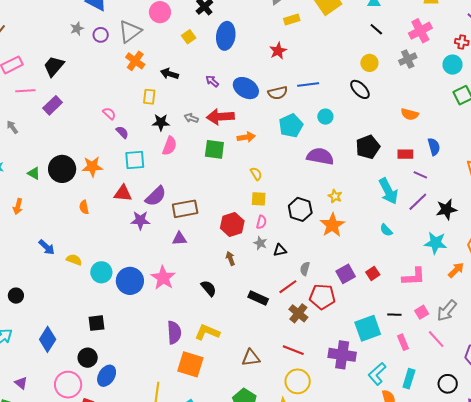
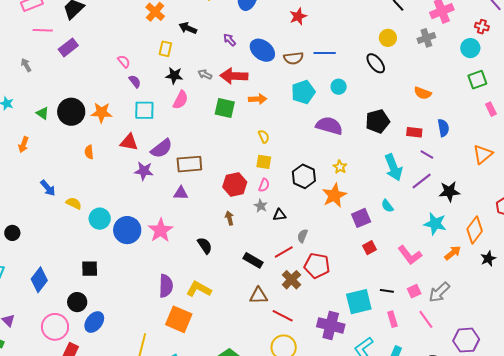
purple square: (346, 274) -> (361, 218), moved
pink L-shape: (414, 277) -> (410, 255), turned 50
brown triangle: (251, 358) -> (258, 296), moved

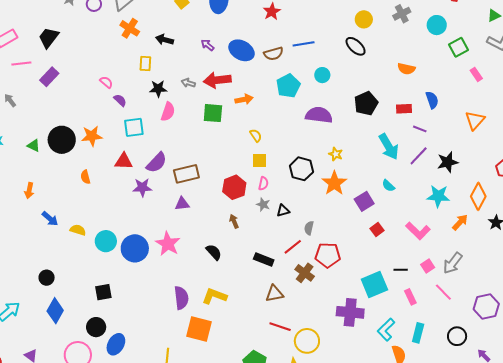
cyan circle: (470, 48) -> (437, 25), moved
orange arrow: (23, 145) -> (29, 190), moved
black circle: (12, 233) -> (47, 278), moved
red line: (283, 316) -> (280, 327), moved

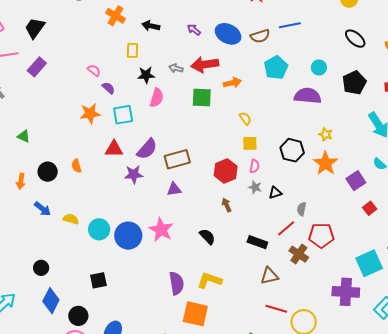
black ellipse: (356, 46) -> (355, 39), moved
cyan circle: (322, 75) -> (319, 67), moved
orange star: (92, 136) -> (90, 114), moved
black circle: (62, 140) -> (48, 172), moved, size x0.7
black circle: (96, 327) -> (78, 316), moved

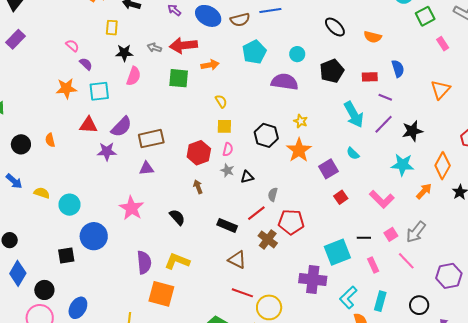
blue circle: (128, 236) -> (94, 236), moved
brown triangle: (269, 276) -> (237, 260), turned 36

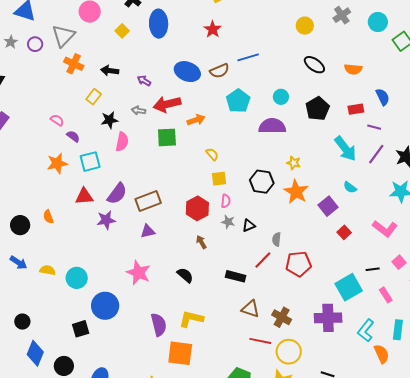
purple arrow: (174, 10) -> (144, 81), moved
yellow rectangle: (112, 28) -> (94, 97), turned 42
brown cross: (268, 239) -> (282, 317), moved

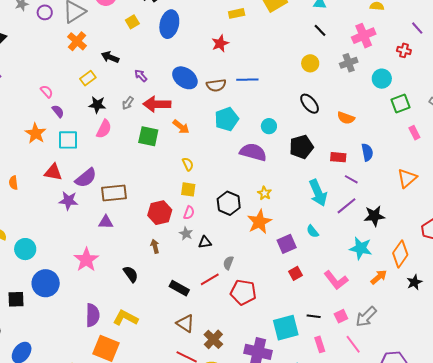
gray arrow: (139, 111) -> (128, 103), turned -80
orange arrow: (196, 120) -> (181, 127), turned 42
orange star: (57, 163) -> (36, 133), turned 30

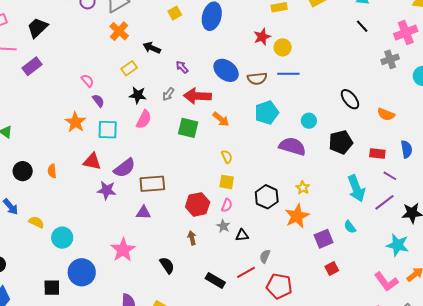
yellow circle: (310, 63) -> (283, 47), moved
pink L-shape: (336, 280) -> (386, 282), moved

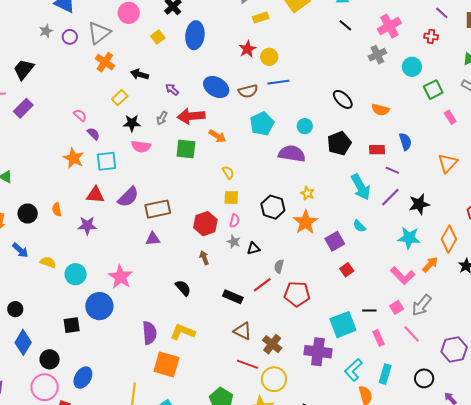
pink semicircle: (144, 119) -> (141, 146), turned 78
purple star: (107, 190) -> (87, 226), moved
pink star: (123, 250) -> (120, 277), moved

